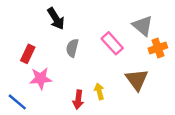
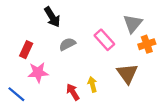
gray triangle: (143, 26) -> (133, 24), turned 30
gray semicircle: (72, 48) -> (67, 44), turned 49
red arrow: (78, 100) -> (73, 92), turned 140

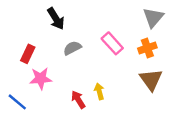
gray triangle: (133, 24) -> (153, 17), moved
orange cross: (147, 44) -> (147, 48), moved
brown triangle: (127, 74) -> (151, 80), moved

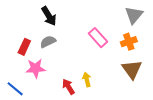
gray semicircle: (72, 48) -> (48, 42), moved

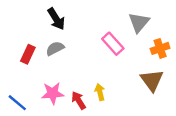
gray triangle: (134, 15) -> (139, 22), moved
orange cross: (129, 42) -> (160, 48), moved
pink star: (36, 68) -> (53, 93), moved

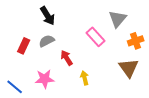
red arrow: (79, 100) -> (67, 58), moved

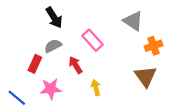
gray triangle: (118, 19) -> (133, 21), turned -36
pink rectangle: (96, 37) -> (92, 40), moved
red rectangle: (24, 46) -> (35, 64), moved

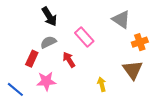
yellow arrow: (96, 88) -> (102, 84), moved

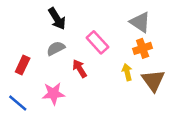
orange cross: (140, 42) -> (143, 48), moved
red rectangle: (32, 59) -> (23, 65), moved
yellow arrow: (102, 84) -> (127, 72), moved

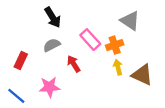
orange cross: (143, 48) -> (115, 45), moved
brown triangle: (153, 80) -> (142, 75), turned -30

